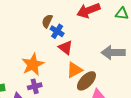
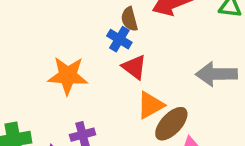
brown semicircle: (47, 21) -> (129, 19), moved, turned -40
orange star: (33, 64) -> (68, 76), moved, turned 30

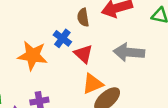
blue cross: (119, 39) -> (62, 38), moved
gray arrow: (216, 74) -> (129, 52), moved

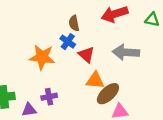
brown semicircle: (83, 17) -> (74, 23), moved
orange triangle: (93, 84) -> (95, 80), turned 30

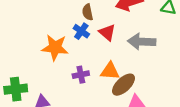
red triangle: (86, 55) -> (107, 32), moved
purple cross: (49, 97) -> (81, 75), moved

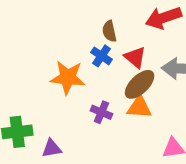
purple cross: (81, 75) -> (101, 112), turned 35
brown ellipse: (123, 85) -> (140, 84), moved

